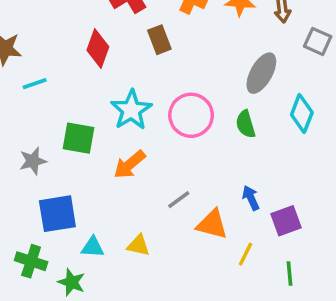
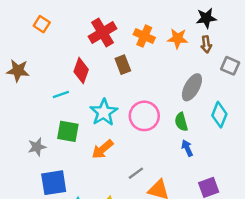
cyan line: (35, 84) -> (61, 94), moved
blue arrow: (251, 198) -> (187, 148), moved

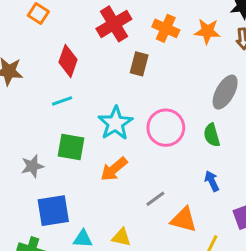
brown rectangle: (123, 65) -> (139, 64), turned 36
red diamond: (81, 71) -> (68, 61), moved
blue arrow: (187, 148) -> (212, 181), moved

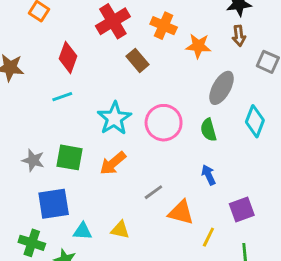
orange star: (207, 31) -> (198, 46), moved
brown rectangle: (139, 64) -> (138, 60), turned -55
green square: (71, 147) -> (69, 157), moved
gray star: (32, 166) -> (33, 160), turned 30

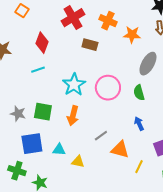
brown rectangle: (138, 60) -> (90, 45), turned -35
orange arrow: (113, 163) -> (73, 116), turned -36
cyan triangle: (82, 231) -> (59, 150), moved

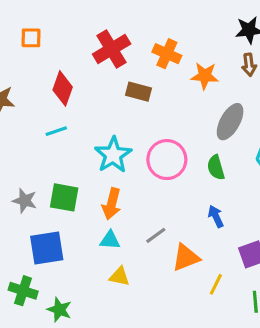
orange square: (22, 11) -> (31, 38), turned -32
cyan triangle: (59, 150) -> (110, 240), moved
orange triangle: (120, 150) -> (186, 258), turned -36

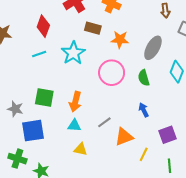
orange star: (205, 76) -> (120, 40), moved
cyan star: (113, 155) -> (73, 53), moved
gray star: (25, 201) -> (15, 109), moved

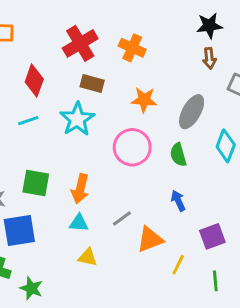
brown rectangle: (93, 28) -> (92, 83), moved

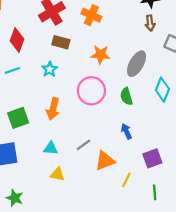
cyan star: (77, 119) -> (50, 69), size x0.6
green square: (36, 183) -> (18, 118), turned -30
orange arrow: (80, 189) -> (53, 109), moved

